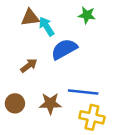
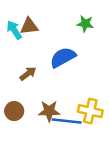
cyan arrow: (46, 26) -> (14, 30), moved
blue line: (83, 92) -> (67, 121), moved
yellow cross: (92, 117) -> (90, 111), moved

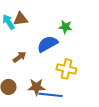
green star: (85, 24) -> (65, 27), moved
yellow cross: (90, 111) -> (66, 69), moved

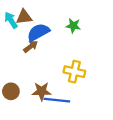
blue semicircle: (47, 44) -> (38, 32), moved
brown arrow: (19, 57) -> (31, 46), moved

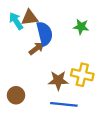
blue semicircle: (38, 32) -> (45, 34), turned 105
brown star: (42, 91) -> (58, 80), moved

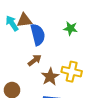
brown arrow: (37, 48) -> (35, 60), moved
brown star: (58, 80) -> (50, 77), turned -30

